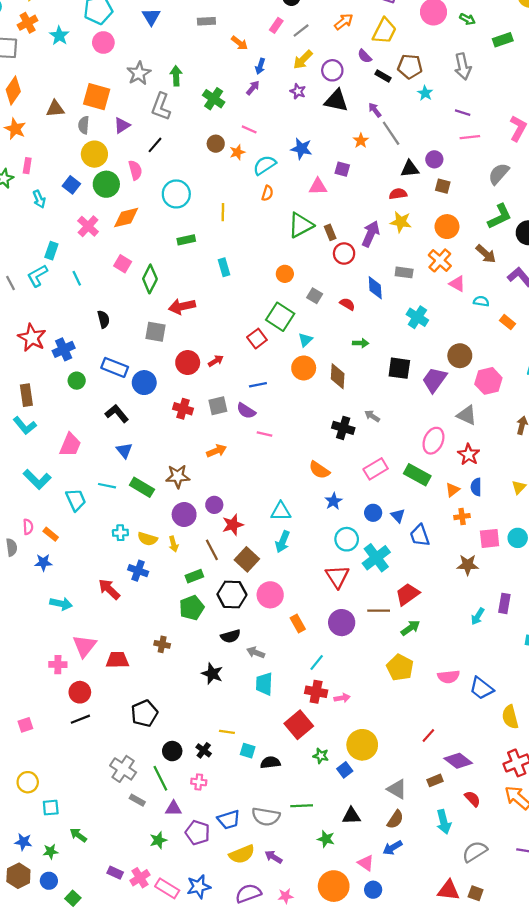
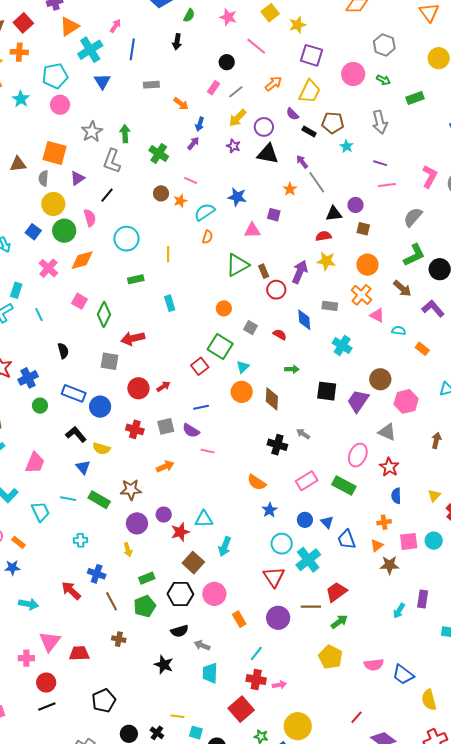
orange triangle: (453, 490) -> (377, 545), moved
cyan triangle: (281, 511) -> (204, 519), moved
yellow semicircle: (147, 539) -> (101, 449), moved
brown line: (212, 550) -> (112, 601), moved

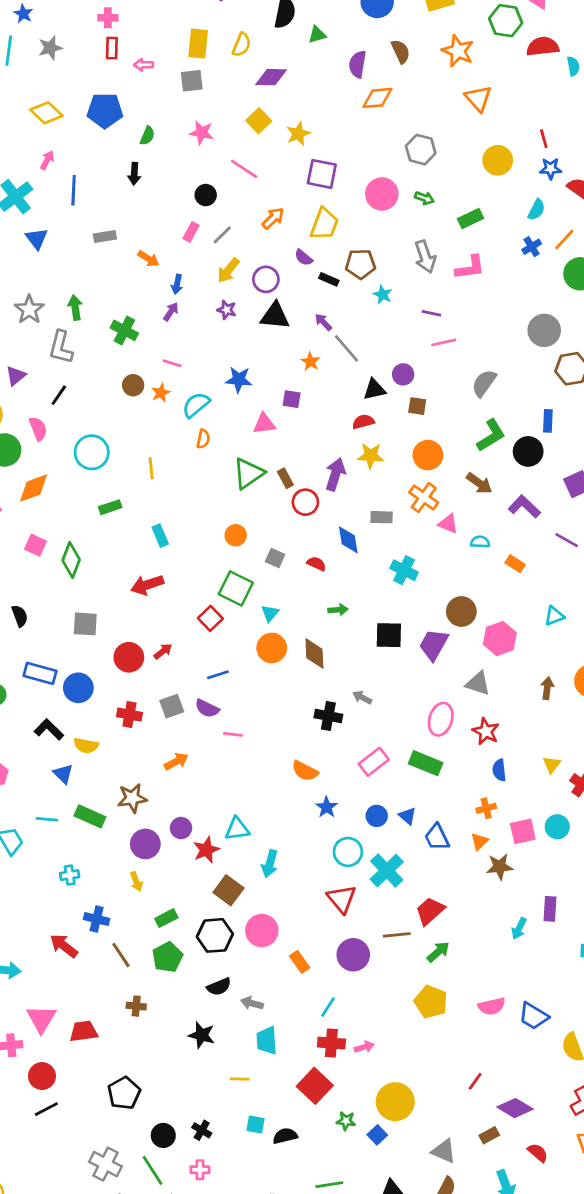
pink L-shape: (430, 177) -> (470, 268), moved, turned 60
red arrow: (133, 338) -> (147, 585), moved
yellow line: (177, 716) -> (240, 1079), moved

